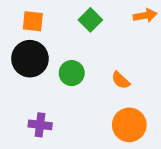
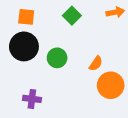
orange semicircle: (121, 80) -> (96, 64), turned -98
orange circle: (129, 125) -> (111, 85), moved

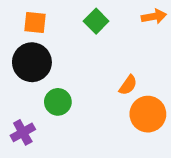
green circle: (57, 58) -> (58, 102), moved
purple cross: (32, 99) -> (23, 132), moved, turned -36

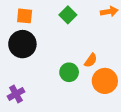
green circle: (58, 102) -> (69, 72), moved

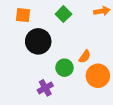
black circle: (22, 44) -> (38, 41), moved
purple cross: (16, 94) -> (45, 88), moved

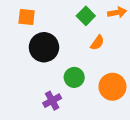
green square: (63, 14) -> (86, 16), moved
orange semicircle: (85, 57) -> (97, 43), moved

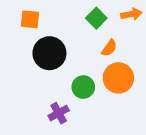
orange circle: (112, 87) -> (118, 78), moved

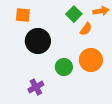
orange semicircle: (109, 48) -> (86, 29), moved
purple cross: (59, 113) -> (36, 87), moved

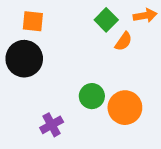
black circle: (38, 41) -> (24, 59), moved
orange circle: (91, 60) -> (125, 108), moved

